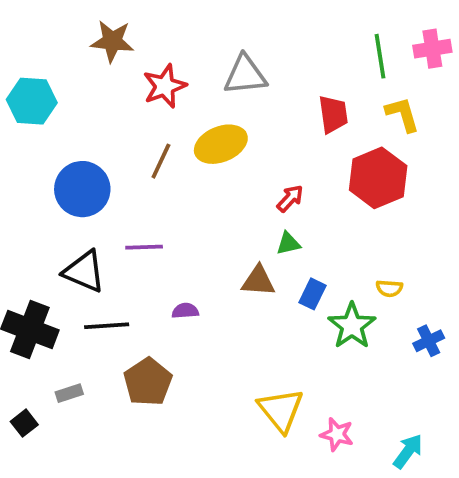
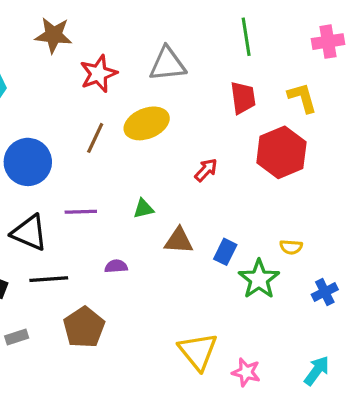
green line: (380, 56) -> (246, 37), moved
green triangle: (288, 243) -> (143, 209), moved
cyan arrow: (408, 451) -> (317, 371), moved

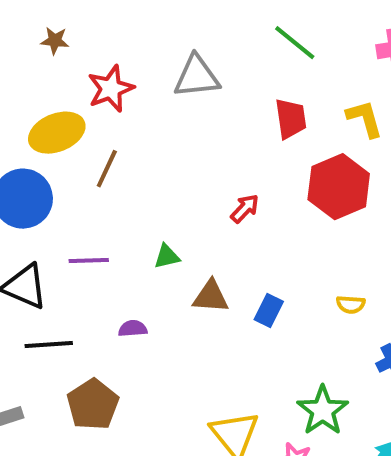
brown star: (54, 35) -> (55, 41), size x0.6
green line: (246, 37) -> (295, 43), turned -42
yellow ellipse: (147, 123) -> (57, 133), moved
green star: (259, 279) -> (323, 410), moved

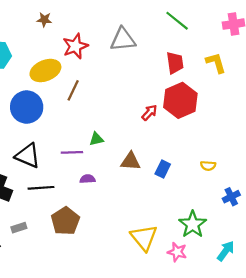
red hexagon: (339, 187) -> (180, 100), moved
green triangle: (167, 257) -> (96, 139), moved
purple line: (89, 261) -> (72, 152), moved

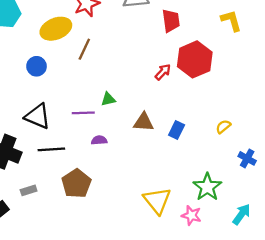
red trapezoid: (175, 63) -> (171, 21), moved
blue circle: (27, 107) -> (37, 66), size x0.6
yellow semicircle: (208, 166) -> (223, 127), turned 136
blue cross: (231, 197) -> (247, 158), turned -35

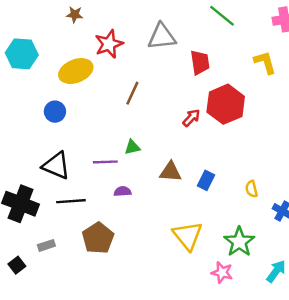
brown line: (84, 49) -> (132, 93), moved
yellow semicircle: (223, 127) -> (251, 189), moved, turned -63
yellow triangle: (157, 201) -> (188, 236), moved

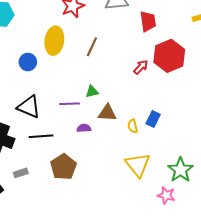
yellow ellipse: (76, 71) -> (54, 41), moved, turned -60
brown triangle: (170, 172) -> (107, 113), moved
yellow semicircle: (251, 189) -> (133, 126), moved

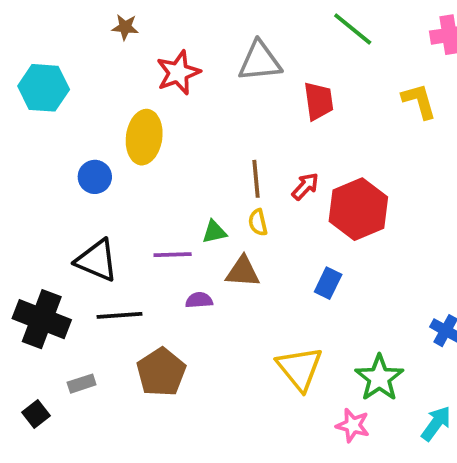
brown line: (92, 47) -> (256, 179), moved, turned -30
red hexagon: (169, 56) -> (358, 209), moved
yellow semicircle: (133, 126) -> (258, 222), moved

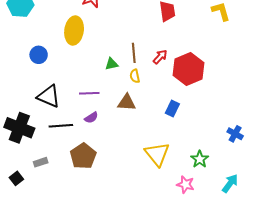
blue circle: (95, 177) -> (39, 55), moved
green triangle: (214, 232) -> (112, 64), moved
purple semicircle: (199, 300) -> (91, 118), moved, turned 152
green star: (379, 378) -> (200, 159), size x0.7

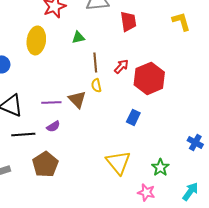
green triangle: (112, 64) -> (78, 37), moved
brown triangle: (127, 102) -> (77, 99), moved, turned 42

